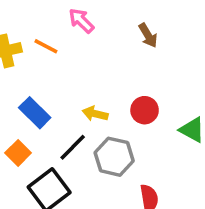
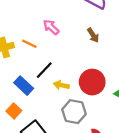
red circle: (145, 110) -> (92, 82), size x1.5
black line: (73, 147) -> (44, 70), moved

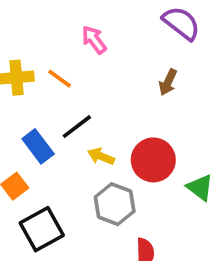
pink arrow: (51, 27) -> (94, 40), moved
brown arrow: (93, 35) -> (168, 82), turned 48

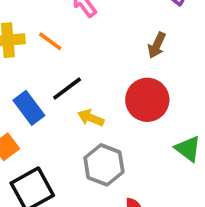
red circle: (153, 160) -> (147, 100), moved

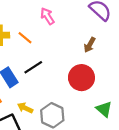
yellow arrow: (91, 118) -> (25, 108), moved

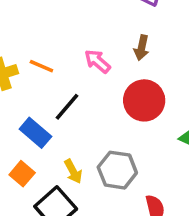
pink arrow: (47, 16) -> (97, 61), moved
yellow arrow: (25, 108) -> (73, 171), turned -128

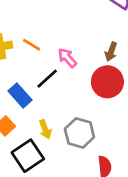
brown arrow: (142, 48) -> (111, 52), moved
pink arrow: (97, 61) -> (67, 58), moved

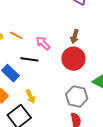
black line: (47, 79) -> (29, 59), turned 54
gray hexagon: (79, 133) -> (77, 96), moved

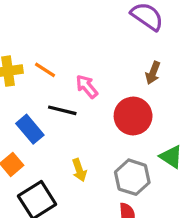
brown arrow: (75, 36) -> (153, 73), moved
yellow arrow: (31, 96) -> (79, 170), moved

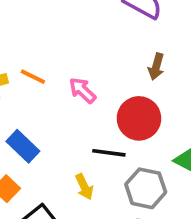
black line: (62, 110) -> (109, 153), moved

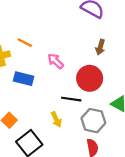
orange line: (33, 77) -> (25, 43), moved
blue rectangle: (23, 146) -> (24, 79), moved, turned -30

